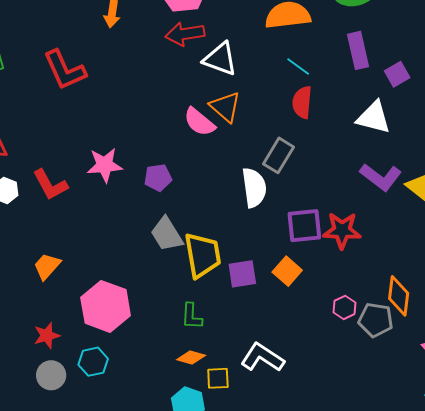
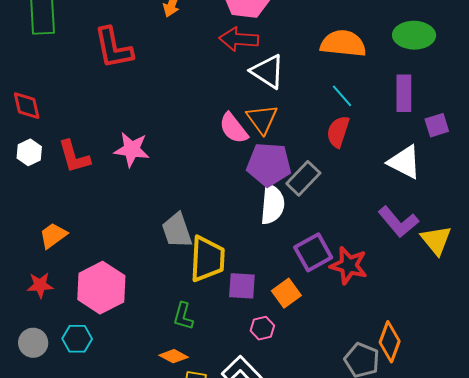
purple pentagon: (158, 178) -> (269, 164), moved, size x1.6
purple square: (304, 226) -> (313, 252), turned -36
pink hexagon: (344, 307) -> (262, 328), moved
red star: (47, 335) -> (40, 285), moved

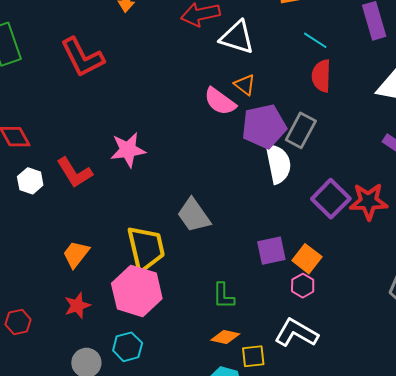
orange triangle: (262, 119) -> (245, 85), size x0.7
yellow trapezoid: (207, 259) -> (146, 248), moved
orange square: (286, 293) -> (307, 259), moved

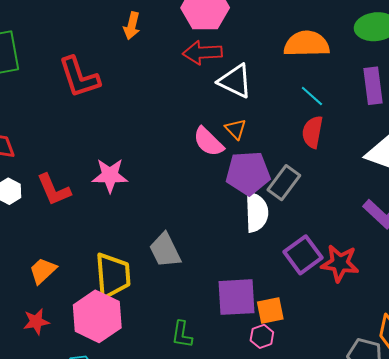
purple square: (271, 251) -> (236, 297), size x1.4
orange square: (307, 259) -> (270, 310), turned 32

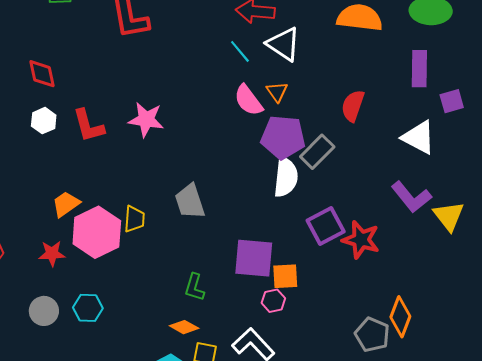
cyan line: (312, 96) -> (240, 51), moved
yellow trapezoid: (113, 276) -> (134, 219), size x0.6
pink hexagon: (97, 316) -> (97, 232), moved

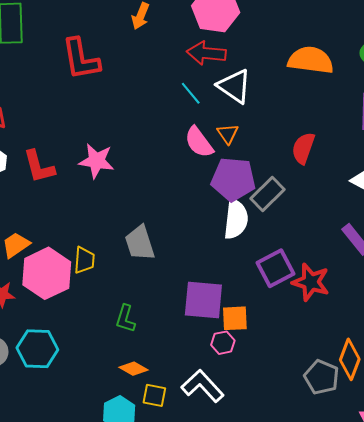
green L-shape: (194, 287) -> (125, 319), moved
cyan hexagon: (88, 308) -> (37, 349), size x1.4

